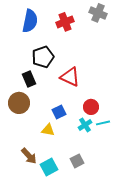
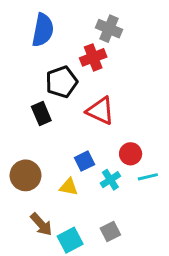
gray cross: (98, 13) -> (109, 29), moved
red cross: (65, 22) -> (93, 57), moved
brown circle: (19, 103) -> (26, 175), moved
cyan cross: (85, 125) -> (110, 180), moved

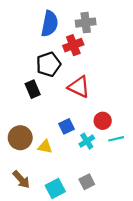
gray cross: (109, 29) -> (86, 23), turned -30
blue semicircle: (43, 30) -> (50, 24), moved
yellow triangle: (69, 187) -> (45, 147), moved
brown arrow: (41, 224) -> (21, 179), moved

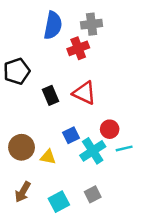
black pentagon: (48, 64) -> (17, 71), moved
black rectangle: (33, 89) -> (50, 95), moved
cyan cross: (87, 141) -> (93, 151), size x1.5
brown arrow: (21, 179) -> (23, 192), turned 72

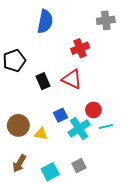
gray cross: (92, 24) -> (106, 20), moved
red cross: (78, 48) -> (80, 48), moved

